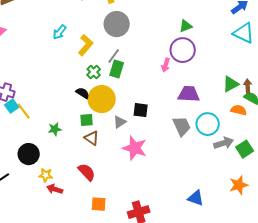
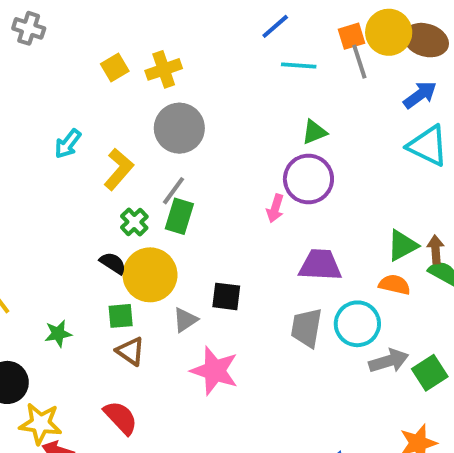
orange semicircle: (239, 110) -> (395, 285), moved
gray trapezoid: (182, 126) -> (307, 328), turned -145
yellow star: (46, 175) -> (40, 424), size x1.5

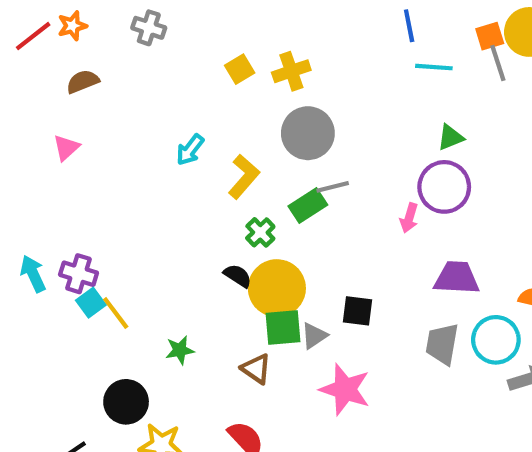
blue line: (275, 26) -> (409, 26), turned -60
gray line: (173, 191) -> (333, 187), moved, turned 40
green rectangle: (179, 216) -> (308, 206), moved, turned 40
green square: (121, 316) -> (283, 327), moved, size x1.4

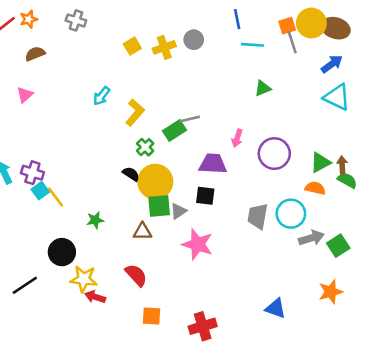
gray circle: (308, 133) -> (194, 40), moved, size x0.6
purple circle: (444, 187) -> (274, 154), moved
purple trapezoid: (457, 278) -> (213, 164), moved
brown triangle: (256, 369) -> (143, 232), turned -36

